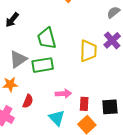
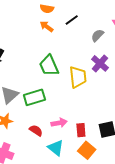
green trapezoid: (47, 38) -> (49, 66), moved
red semicircle: (28, 101) -> (36, 130), moved, turned -72

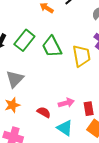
green rectangle: (34, 97) -> (24, 40), moved, turned -30

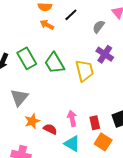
green rectangle: (24, 40) -> (27, 58), turned -65
pink arrow: (66, 103) -> (72, 118), turned -84
orange star: (12, 105) -> (32, 121), moved

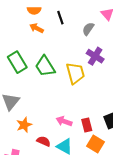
black line: (71, 15) -> (60, 18), turned -64
pink arrow: (72, 118) -> (64, 121), turned -56
red semicircle: (50, 129) -> (44, 141), moved

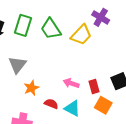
green rectangle: (17, 62) -> (23, 25), turned 50
yellow trapezoid: (75, 73) -> (81, 35), turned 60

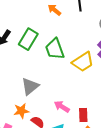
gray triangle: (17, 65) -> (30, 86), moved
orange star: (31, 88) -> (21, 111), moved

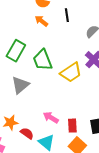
gray triangle: (30, 86) -> (20, 85), moved

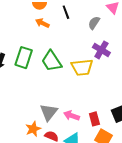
yellow trapezoid: (71, 72) -> (82, 67), turned 40
gray triangle: (20, 85) -> (49, 112), moved

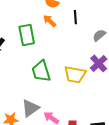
green rectangle: (24, 58) -> (27, 35), moved, turned -45
green trapezoid: (52, 61) -> (41, 71), moved

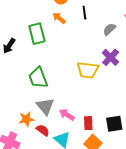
green trapezoid: (41, 71) -> (38, 78), moved
gray triangle: (30, 108) -> (45, 106), turned -30

